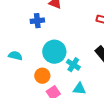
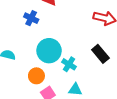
blue cross: (37, 21) -> (31, 18), turned 32

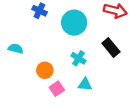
cyan circle: (49, 51) -> (74, 23), moved

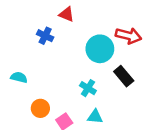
cyan circle: (74, 23) -> (100, 49), moved
orange circle: (45, 70) -> (40, 108), moved

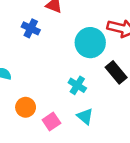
cyan triangle: (95, 117) -> (85, 116), turned 35

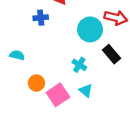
blue cross: (31, 28) -> (41, 18), turned -32
pink square: (51, 122) -> (58, 95), size x1.5

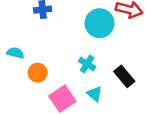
black rectangle: (111, 54) -> (124, 76), moved
orange circle: (36, 83) -> (38, 73), moved

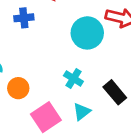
cyan triangle: (95, 94) -> (82, 112), turned 42

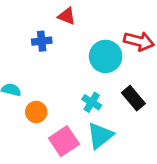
black rectangle: (115, 92) -> (133, 98), moved
cyan triangle: (82, 112) -> (100, 136), size x1.5

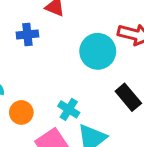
cyan cross: (92, 102) -> (69, 109), moved

